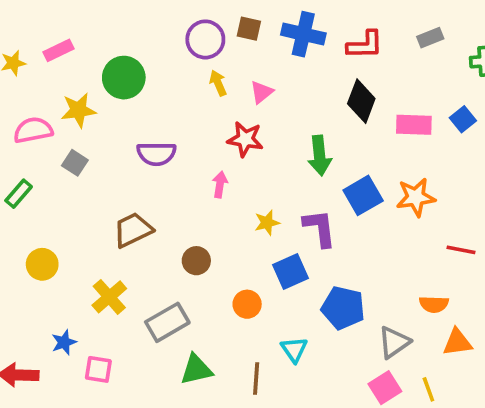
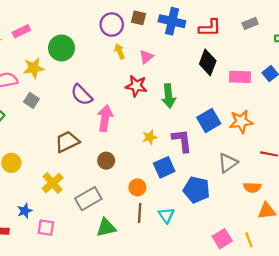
purple semicircle: (156, 154) -> (82, 95), turned 45
green arrow: (320, 156) -> (169, 96), moved
pink arrow: (220, 185) -> (105, 118), moved, size x1.6
gray triangle: (394, 342) -> (228, 163), moved
brown line: (256, 379) -> (140, 213), moved

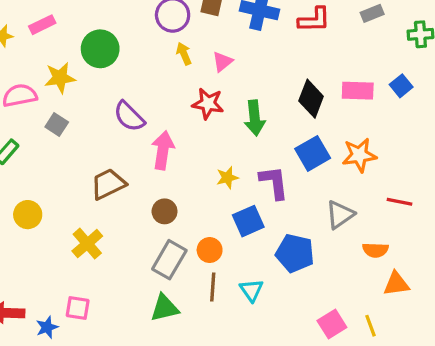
black diamond: (208, 62) -> (311, 99), moved
gray rectangle: (88, 199) -> (169, 260), moved, turned -30
blue star: (25, 211) -> (47, 327), moved

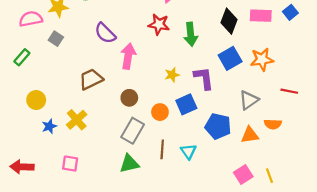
orange circle: (210, 250) -> (160, 112), moved
orange triangle: (396, 284) -> (250, 135), moved
blue star: (47, 327) -> (49, 126), moved

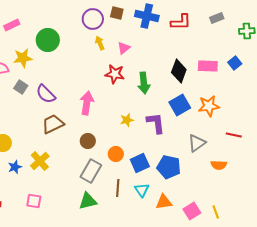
purple semicircle: (105, 33) -> (46, 94), moved
blue square: (186, 104) -> (140, 163), moved
orange triangle: (250, 135) -> (164, 202), moved

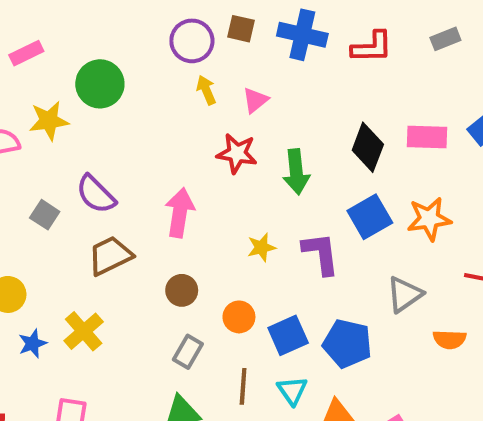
gray square: (21, 87) -> (45, 215), moved
gray rectangle: (91, 171) -> (188, 352), size x0.7

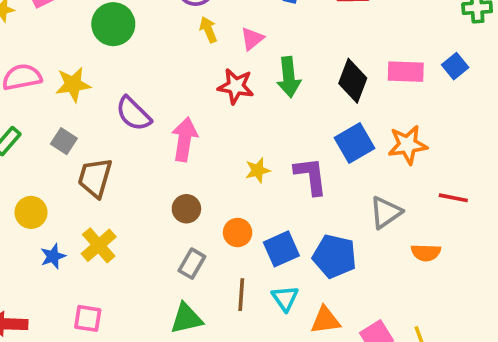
yellow star: (49, 121) -> (73, 84), moved
green arrow: (296, 172) -> (289, 77), moved
purple semicircle: (96, 194) -> (133, 114), moved
brown trapezoid: (110, 256) -> (95, 178), moved, turned -48

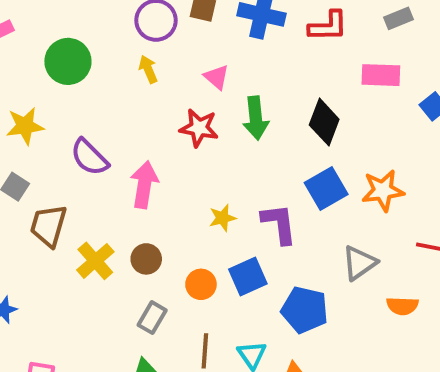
yellow arrow: (208, 30) -> (148, 69), moved
pink triangle: (252, 39) -> (217, 77), turned -40
pink rectangle: (406, 72) -> (381, 75), moved
yellow cross: (99, 245) -> (95, 261), moved
blue square: (281, 249) -> (248, 277), moved

